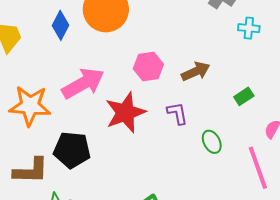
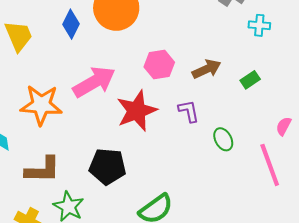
green rectangle: (244, 96) -> (250, 80), moved
black pentagon: (72, 150) -> (108, 166), moved

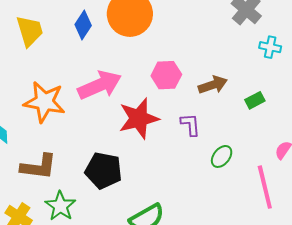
green ellipse: (223, 139) -> (222, 156), turned 60

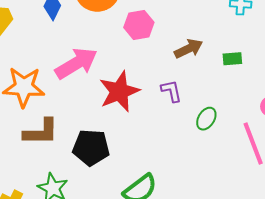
pink hexagon: (166, 75) -> (139, 25), moved
green rectangle: (255, 100) -> (232, 59), turned 30
brown L-shape: (39, 167) -> (41, 132), moved

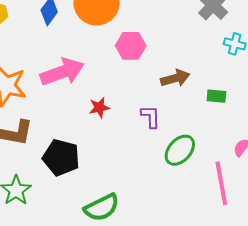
red star: (119, 91) -> (99, 108), size x0.5
green ellipse: (206, 119) -> (180, 150), size x1.4

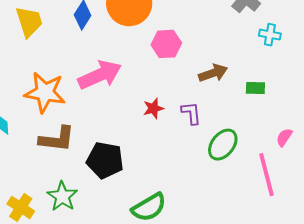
red star: (99, 108) -> (153, 108), moved

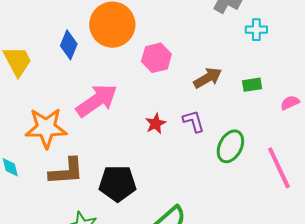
pink semicircle: (284, 137) -> (290, 103), moved, turned 42

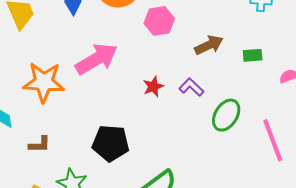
purple L-shape: (194, 121) -> (191, 87), turned -35
brown L-shape: (66, 171) -> (40, 145), moved, size x0.6

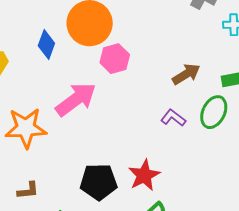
pink hexagon: (159, 21) -> (115, 59), moved
red star: (153, 86) -> (144, 175), moved, size x1.5
green ellipse: (226, 115) -> (214, 112), moved

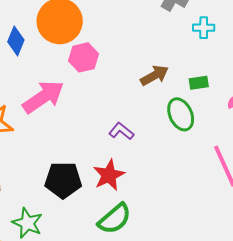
green ellipse: (214, 112) -> (181, 114), turned -52
purple L-shape: (173, 118) -> (121, 131), moved

